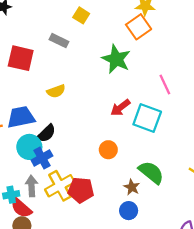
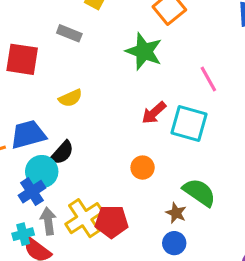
blue cross: (42, 158) -> (32, 192), moved

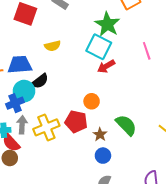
cyan square: (189, 123) -> (99, 47), moved
brown star: (176, 213) -> (100, 135), moved
red pentagon: (112, 222) -> (76, 122), moved

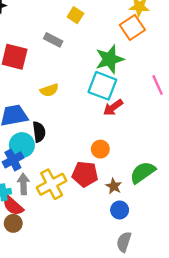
green star: (107, 24) -> (110, 59), turned 30
black semicircle: (40, 81) -> (39, 132), turned -54
green semicircle: (126, 125) -> (143, 172), turned -75

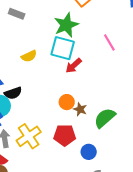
yellow semicircle: (49, 90) -> (29, 56), moved
black semicircle: (39, 132) -> (13, 93), turned 84
red pentagon: (85, 174) -> (65, 135), moved
brown star: (114, 186) -> (80, 109), moved

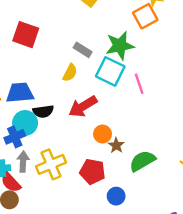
gray rectangle: (17, 14) -> (83, 50), moved
pink line: (109, 42) -> (139, 84), moved
yellow semicircle: (29, 56) -> (70, 73), turned -49
red arrow: (74, 66) -> (83, 106), moved, size x1.4

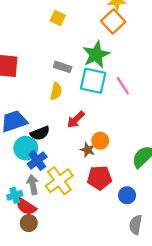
red arrow: (83, 106) -> (76, 120), size x0.7
blue cross: (15, 137) -> (37, 160), moved
brown star: (116, 145) -> (88, 150), moved

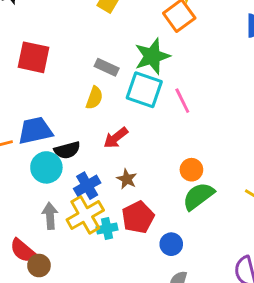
orange circle: (100, 141) -> (191, 170), moved
blue cross: (37, 160) -> (87, 186), moved
red pentagon: (99, 178) -> (138, 217), turned -30
cyan cross: (15, 195) -> (107, 228), moved
red semicircle: (26, 207) -> (23, 251), moved

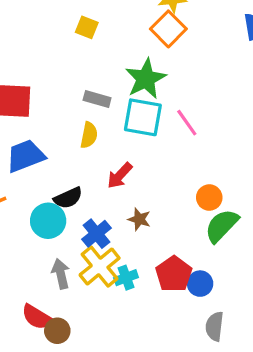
blue trapezoid: (35, 131) -> (25, 156), moved
red pentagon: (138, 217) -> (174, 274), moved

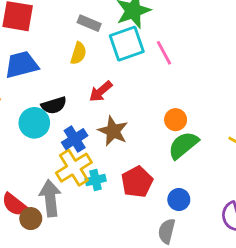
cyan square: (143, 117) -> (127, 44), turned -36
brown star: (139, 219) -> (113, 131), size x1.5
gray arrow: (61, 274) -> (50, 198), moved, size x1.4
blue circle: (200, 284) -> (179, 200), moved

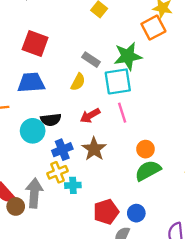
pink line: (164, 53) -> (122, 113), moved
yellow cross: (74, 168) -> (57, 172), size x0.7
red pentagon: (137, 182) -> (106, 212), moved

